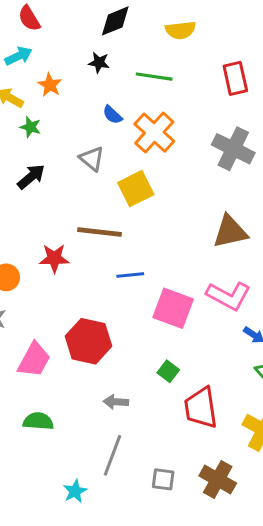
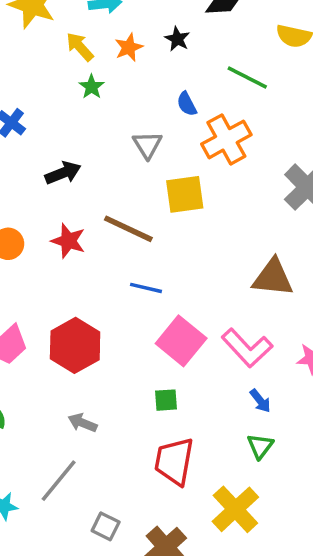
black star: (99, 63) -> (177, 39), moved
black arrow: (31, 177) -> (63, 173), moved
green square: (168, 371) -> (166, 400), moved, turned 30

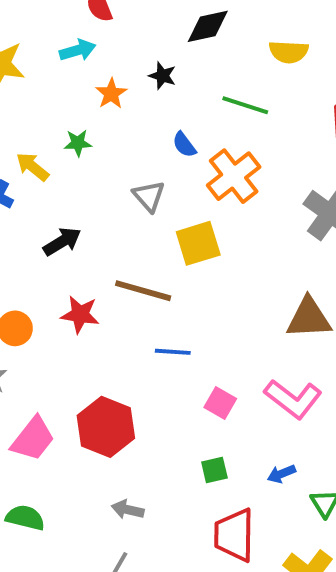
yellow arrow: (80, 47) -> (32, 167), moved
green star: (92, 87) -> (78, 143), turned -30
pink square: (181, 341) -> (220, 403), size x0.6
blue arrow: (260, 401) -> (281, 474), moved, turned 115

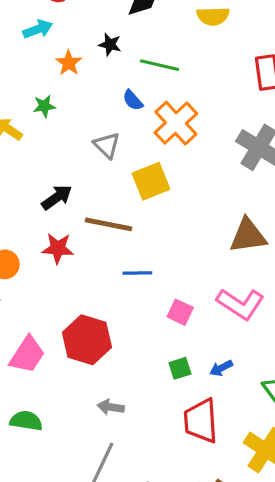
green line: (245, 105) -> (159, 65), moved
black arrow: (62, 242) -> (57, 197), moved
blue arrow: (281, 474) -> (221, 368), moved

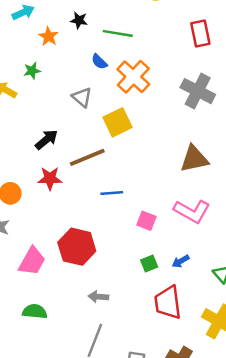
brown line: (109, 224) -> (87, 157), turned -30

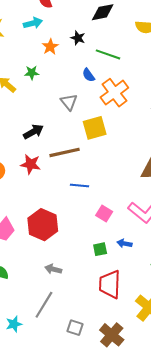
blue arrow: (181, 261) -> (124, 243), moved, turned 32

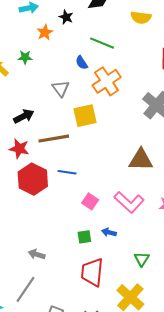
black star: (78, 38) -> (66, 17), moved
red hexagon: (43, 225) -> (33, 179), moved

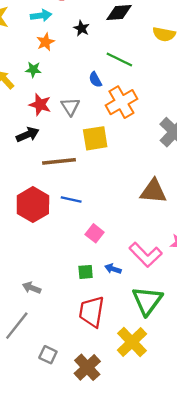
orange star: (45, 32) -> (45, 42), moved
red star: (19, 149) -> (40, 105), moved
pink L-shape: (129, 202) -> (146, 255), moved
green triangle: (142, 259) -> (147, 301), size x1.8

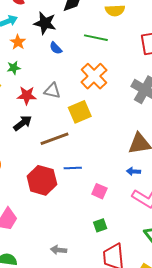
black star: (81, 28) -> (45, 23), size x1.6
green line: (119, 60) -> (96, 38), moved
blue semicircle: (95, 80) -> (56, 48), moved
gray triangle: (70, 107) -> (52, 91), turned -30
blue arrow: (113, 269) -> (133, 171), moved

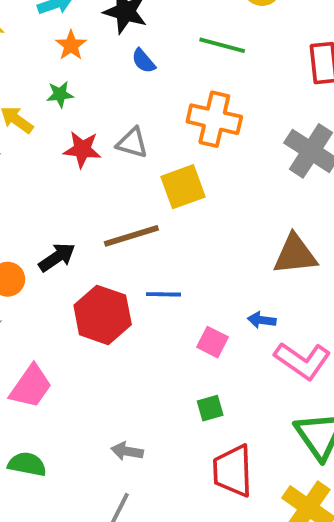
orange cross: (94, 76) -> (214, 119), turned -36
black arrow: (23, 123) -> (57, 257), moved
blue arrow: (133, 171) -> (262, 320), moved

